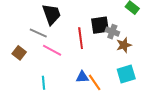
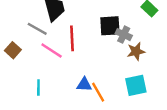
red line: (81, 38) -> (72, 38), moved

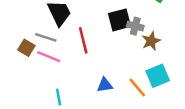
brown square: (13, 50) -> (26, 48), moved
pink line: (52, 51) -> (49, 57), moved
orange line: (98, 92) -> (137, 87), moved

